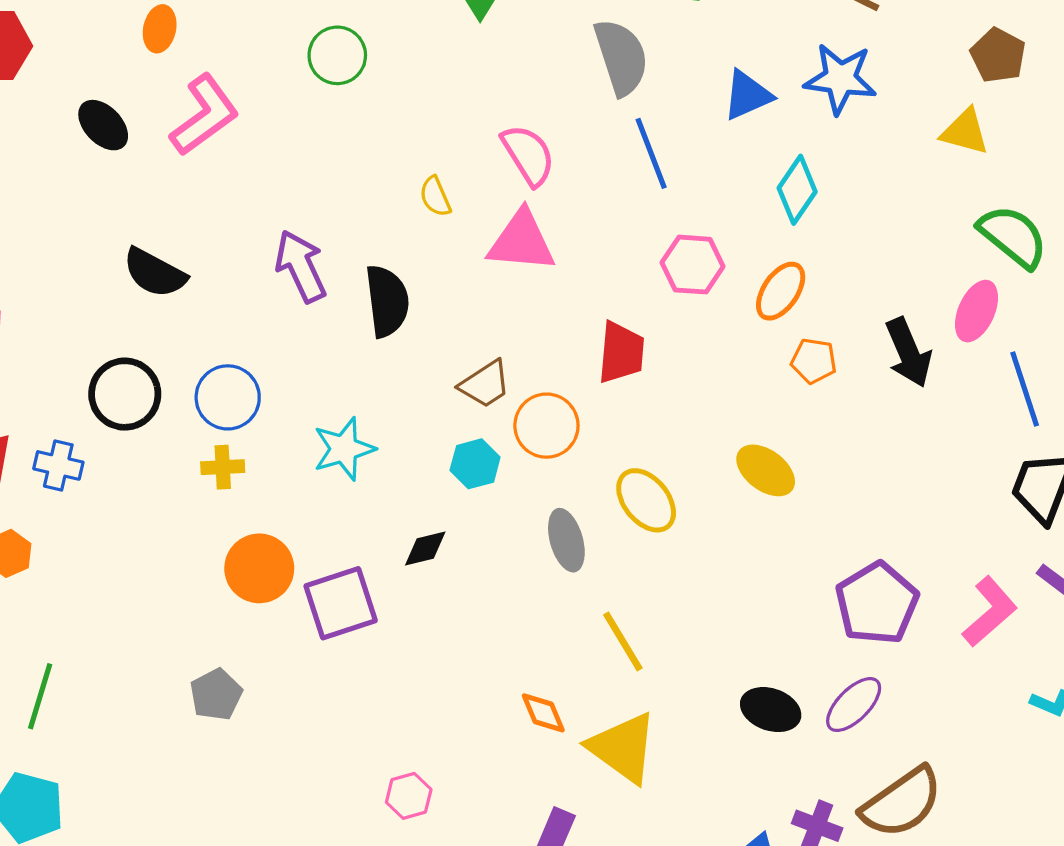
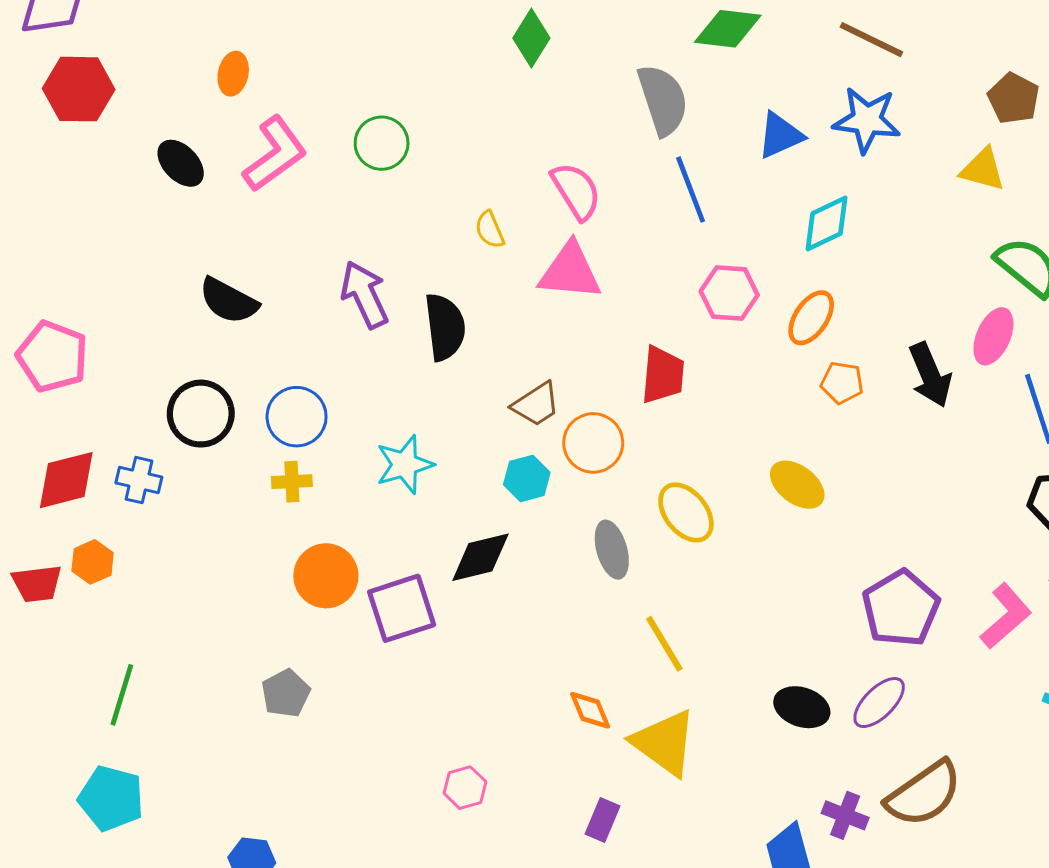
green circle: (337, 55) -> (382, 143), moved
cyan diamond: (797, 190) -> (827, 223), turned 30
black diamond: (425, 548) -> (480, 557), size x1.5

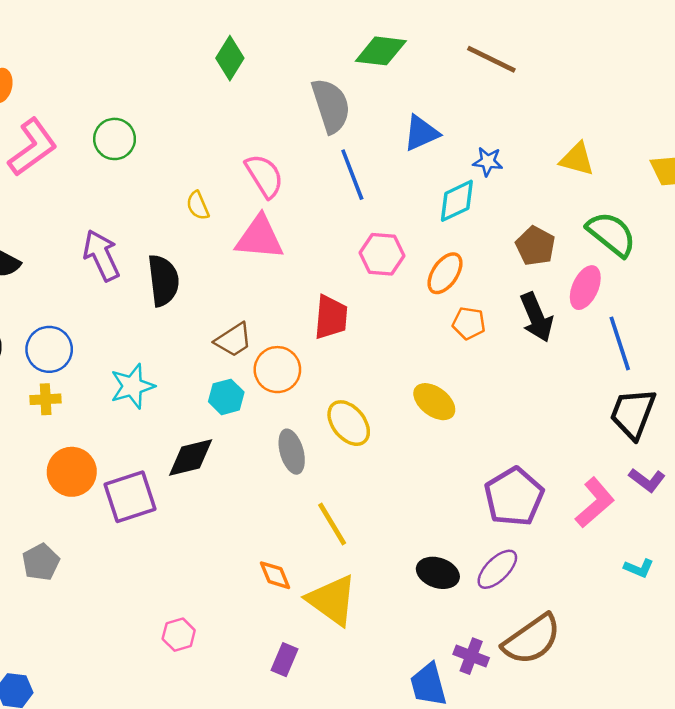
brown pentagon: (1014, 98) -> (535, 246), moved
blue star: (867, 120) -> (488, 162), moved, size x0.6

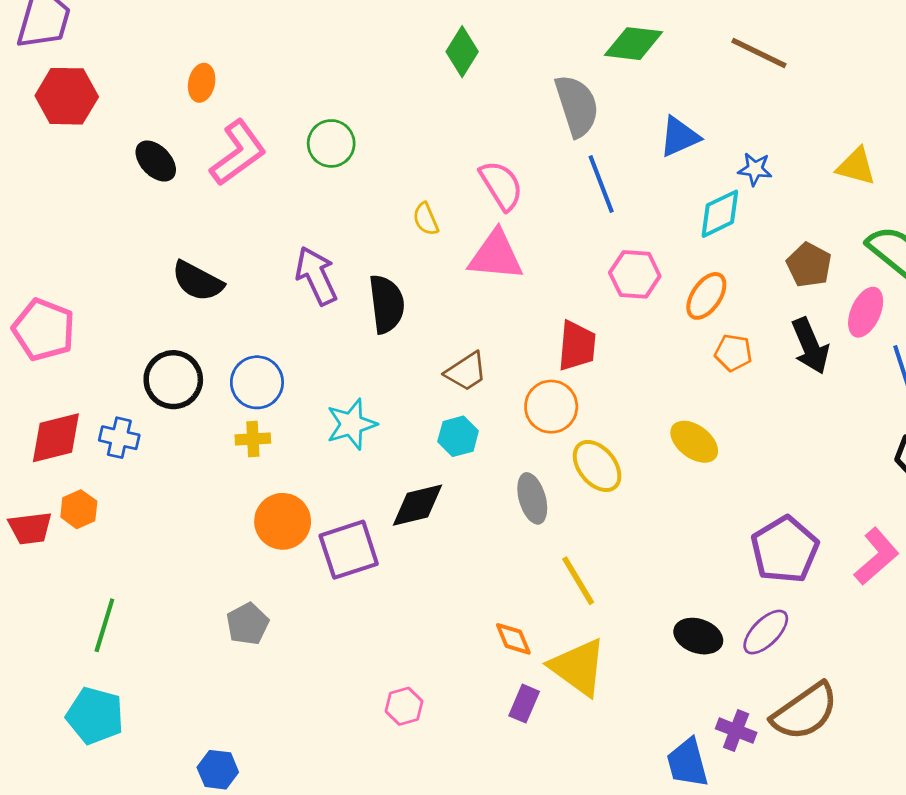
orange circle: (277, 370) -> (551, 407), moved
purple rectangle: (285, 660) -> (524, 704), moved

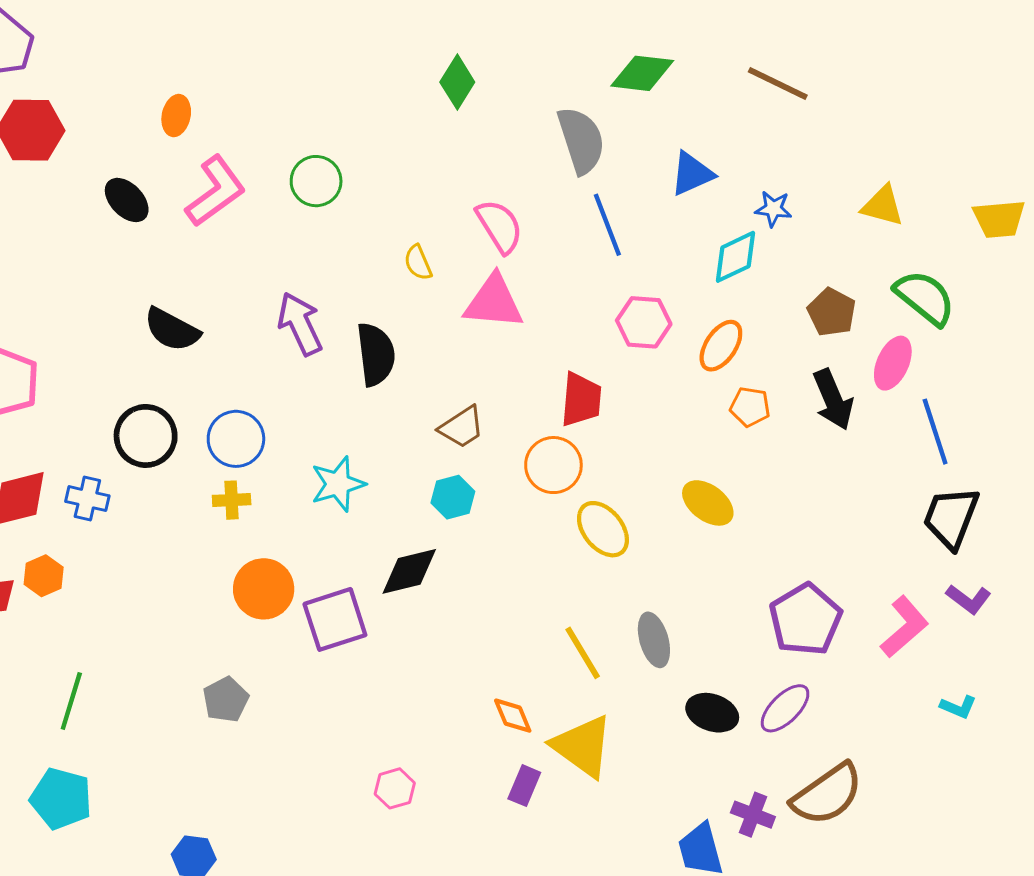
gray ellipse: (532, 498) -> (654, 640), moved

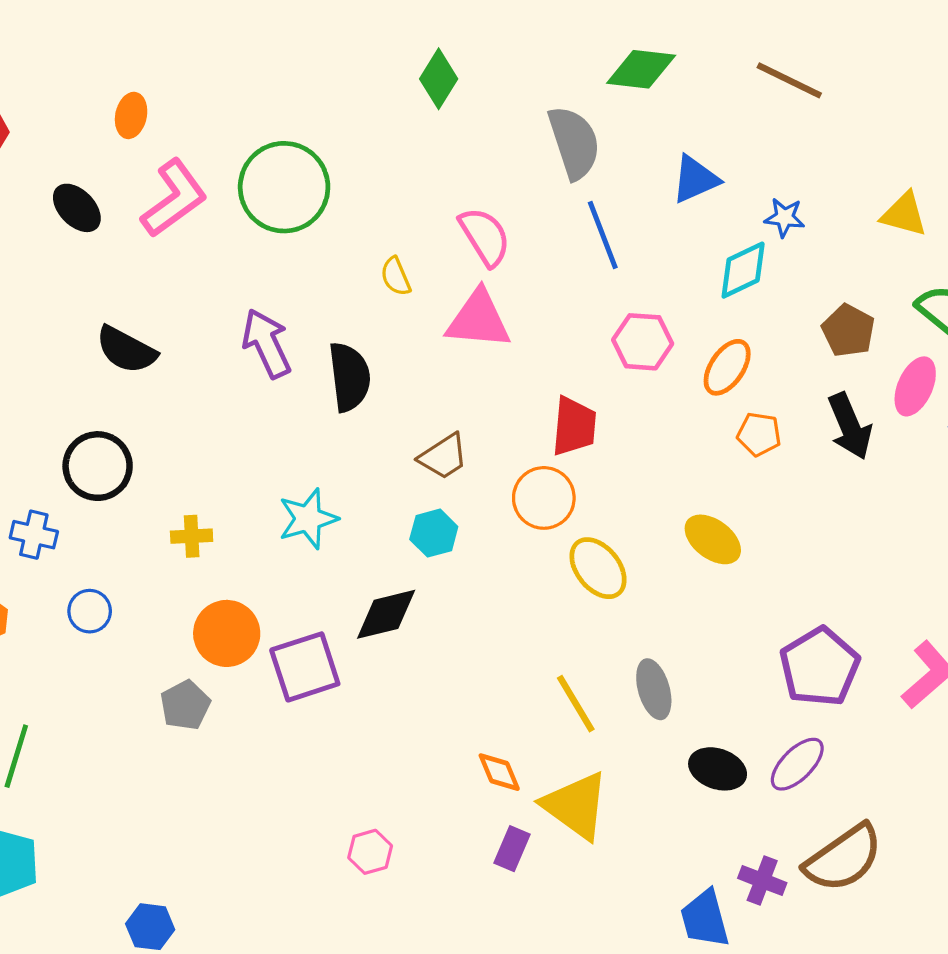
green circle: (316, 181) -> (284, 187), size x1.6
blue circle: (236, 439) -> (90, 611), moved, size x0.7
gray pentagon: (226, 700) -> (185, 705), moved

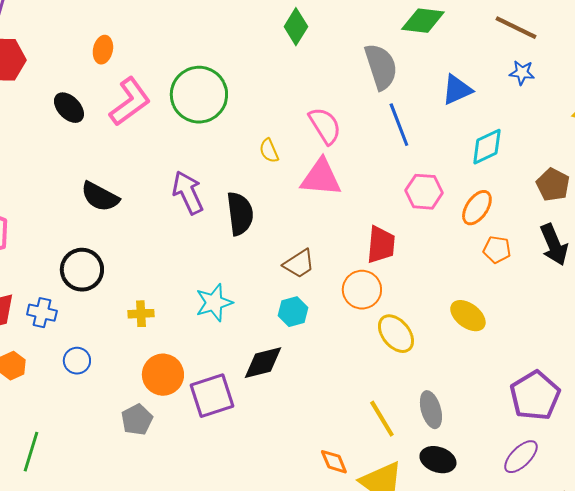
blue star: (785, 217) -> (522, 73), moved
black ellipse: (718, 769) -> (438, 460), moved

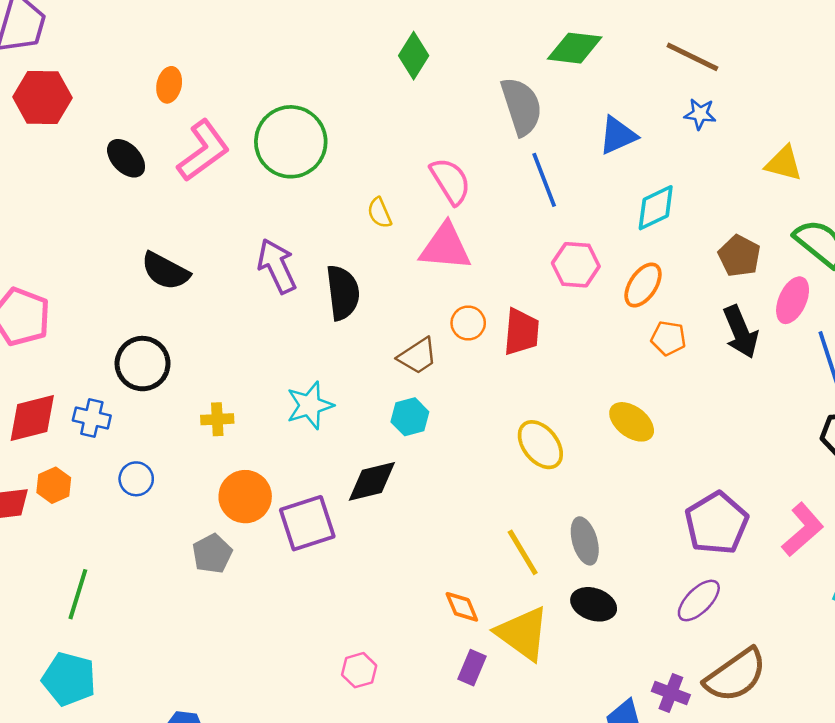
orange circle: (362, 290) -> (468, 323), moved, size x0.7

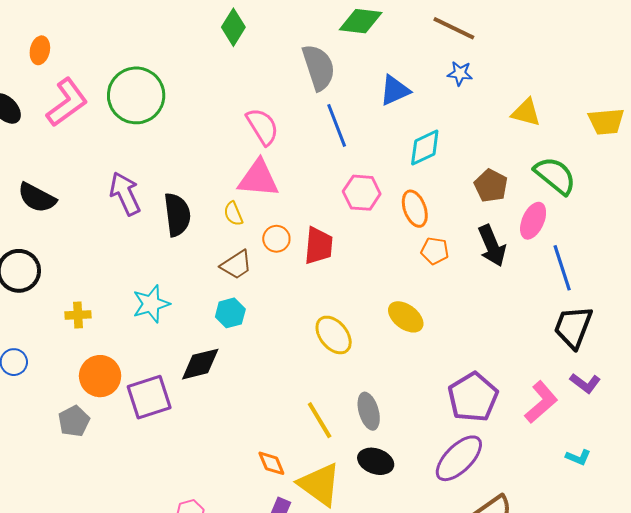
yellow semicircle: (379, 213) -> (233, 214), moved
orange ellipse: (643, 285) -> (415, 209), turned -54
purple ellipse: (699, 601) -> (459, 458), size x1.4

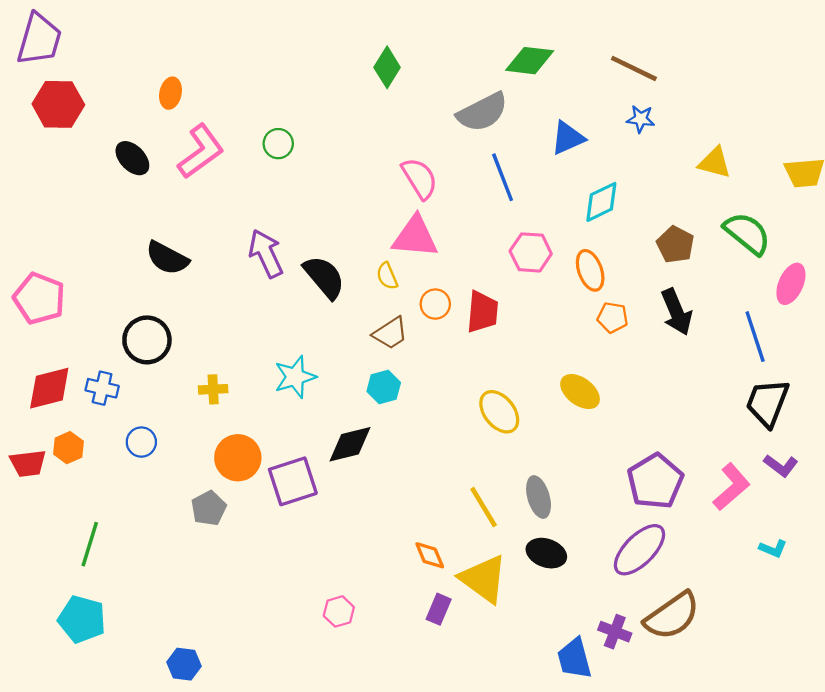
gray semicircle: (319, 67) -> (482, 112), turned 81
green circle: (136, 95) -> (278, 144), size x0.5
black semicircle: (177, 215) -> (324, 277), turned -33
pink ellipse: (533, 221) -> (791, 284), moved

